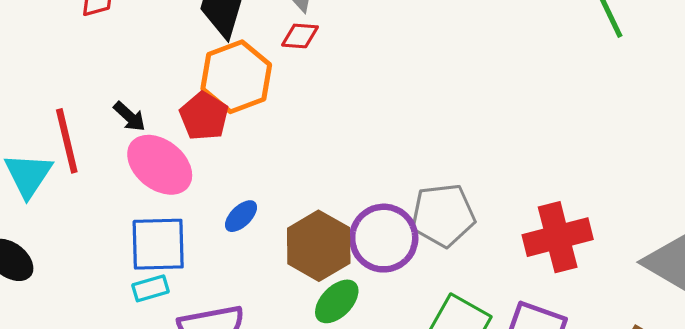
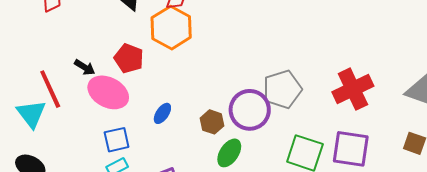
orange hexagon: (236, 77) -> (171, 28), moved
blue square: (158, 244) -> (117, 140), size x0.7
brown hexagon: (319, 246) -> (212, 122), size x0.6

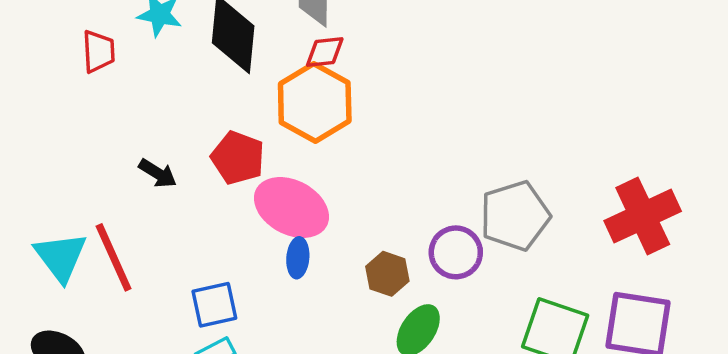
red line: (50, 89) -> (114, 257), moved
pink ellipse: (108, 92) -> (291, 208), moved
purple circle: (250, 110) -> (456, 252), size x0.7
blue ellipse: (162, 113) -> (298, 258), turned -30

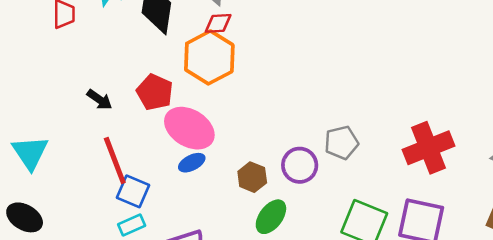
gray pentagon: (515, 216) -> (341, 143), size x0.7
red line: (114, 257) -> (115, 160), moved
blue ellipse: (298, 258) -> (192, 163), turned 55
blue square: (214, 305) -> (133, 191), turned 32

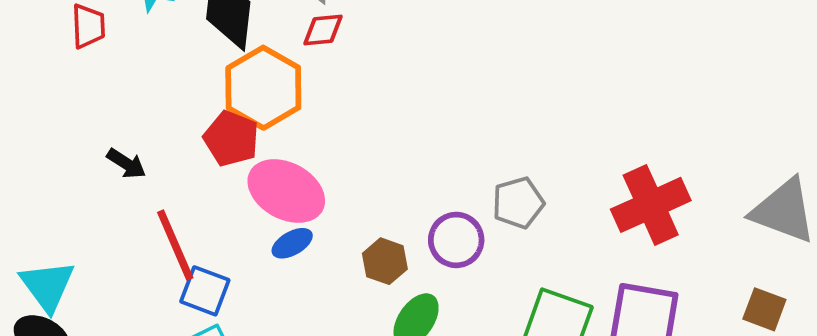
orange hexagon: (209, 57) -> (263, 88), moved
black arrow: (100, 100) -> (126, 164), moved
cyan triangle: (30, 153) -> (47, 286), moved

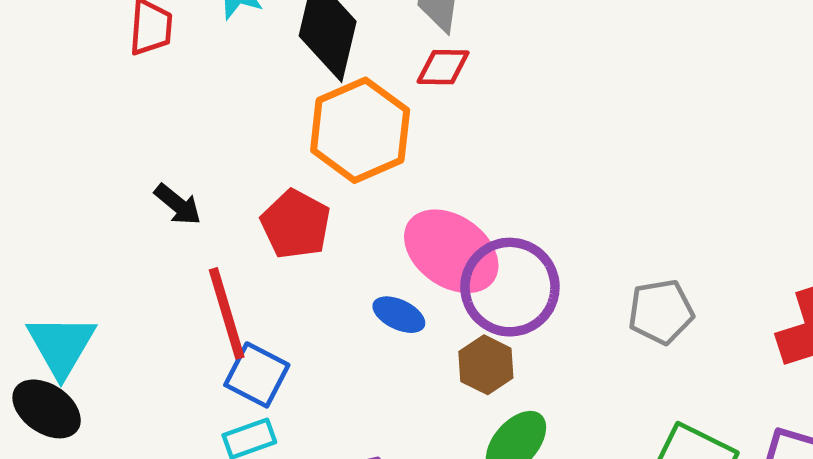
red pentagon: (231, 139) -> (296, 224), moved
pink ellipse: (286, 191) -> (451, 251), moved
purple circle: (456, 240) -> (510, 287), moved, size x1.4
blue ellipse: (292, 243) -> (399, 315), moved, turned 48

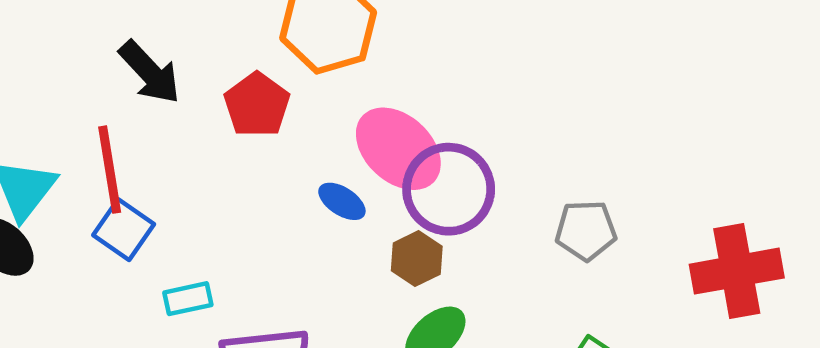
black arrow: (178, 205) -> (150, 72), size x1.5
red line: (227, 313) -> (110, 170), moved
blue square: (257, 375) -> (124, 230), moved

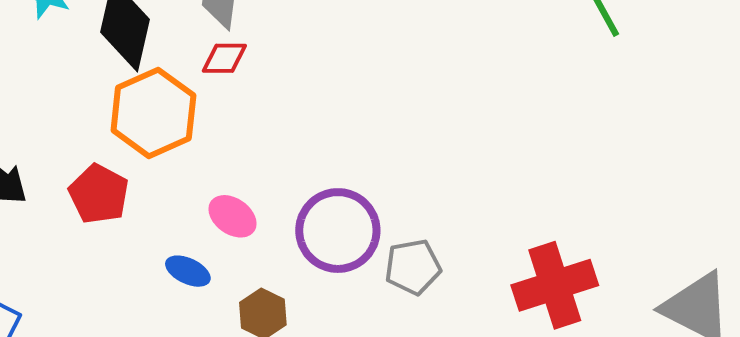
pink ellipse: (398, 149) -> (232, 216), size x0.6
purple circle: (449, 189) -> (338, 231), moved

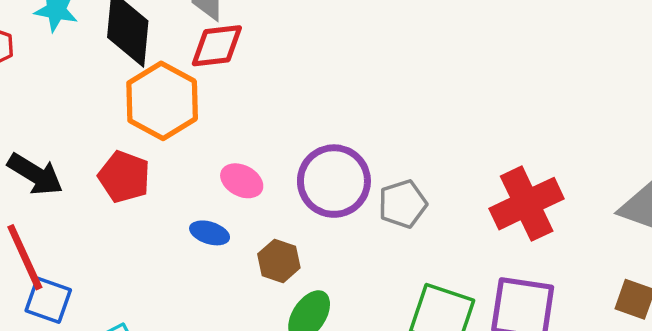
red diamond: (224, 58) -> (217, 46), size x1.4

